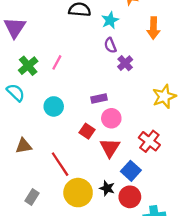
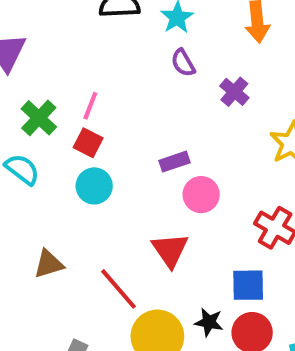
purple cross: (125, 63) -> (234, 92), moved
red square: (87, 131) -> (88, 143), moved
red triangle: (110, 148) -> (170, 250), moved
blue square: (131, 171) -> (248, 285), turned -36

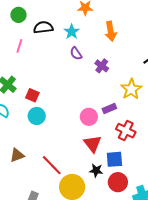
pink line: (90, 106) -> (19, 46), moved
purple rectangle: (174, 162) -> (109, 109), moved
red triangle: (170, 250) -> (92, 144), moved
black star: (209, 322) -> (96, 170), moved

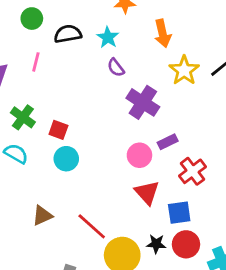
purple cross: (102, 66) -> (143, 102), moved, size x1.6
yellow star: (131, 89) -> (184, 70), moved
red cross: (126, 131) -> (192, 171), turned 30
black star: (96, 170) -> (156, 244), moved

